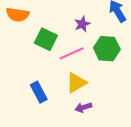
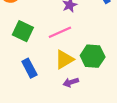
green square: (46, 39) -> (23, 31), moved
green hexagon: (107, 49) -> (93, 56), moved

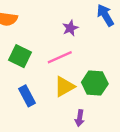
purple arrow: (71, 82) -> (80, 118), moved, turned -64

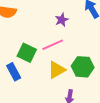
green square: (20, 56) -> (27, 53), moved
blue rectangle: (27, 96) -> (14, 72), moved

